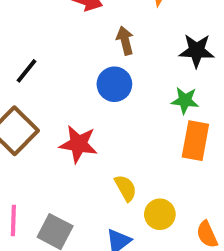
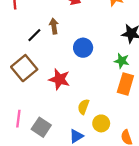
brown arrow: (125, 41) -> (54, 26), moved
yellow semicircle: (126, 188) -> (83, 107), turned -136

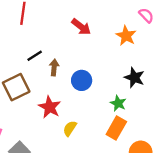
brown arrow: (54, 26) -> (54, 67), moved
yellow semicircle: (83, 107) -> (70, 128), moved

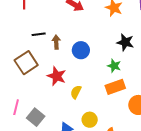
black line: (35, 56) -> (39, 34), turned 32
orange rectangle: (116, 128) -> (115, 87), turned 48

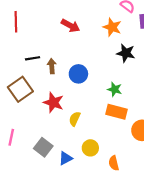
black star: (125, 42) -> (126, 53), moved
orange rectangle: (115, 87) -> (116, 112), turned 36
gray square: (36, 117) -> (43, 147), moved

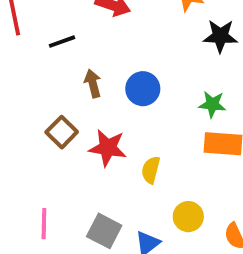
black line: (33, 58) -> (62, 42), moved
brown square: (20, 89) -> (62, 132), moved, size x0.7

